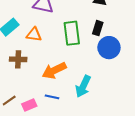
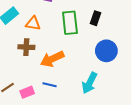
blue circle: (109, 48) -> (106, 51), moved
brown cross: (18, 59) -> (26, 47), moved
cyan arrow: (83, 86) -> (89, 83), moved

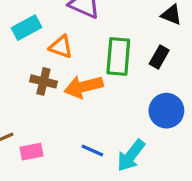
orange arrow: (52, 59) -> (84, 87), moved
blue line: (50, 85) -> (92, 150), moved

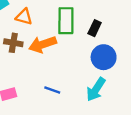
black rectangle: (159, 57) -> (95, 28), moved
cyan arrow: (131, 155) -> (96, 89), moved

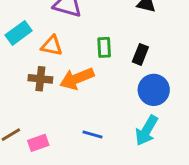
green rectangle: (66, 21) -> (104, 47), size x0.6

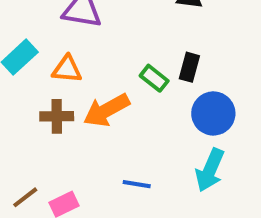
green rectangle: (104, 47) -> (154, 78), moved, turned -42

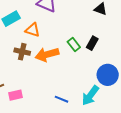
blue circle: (213, 113) -> (108, 75), moved
blue line: (137, 184) -> (61, 99), moved

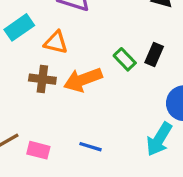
pink rectangle: (16, 95) -> (38, 150), turned 32
blue line: (61, 99) -> (91, 147), moved

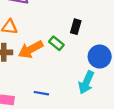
green rectangle: (125, 59) -> (56, 43), moved

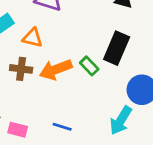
black rectangle: (76, 27) -> (117, 48), size x1.6

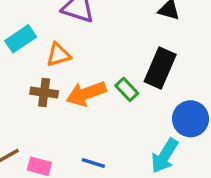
orange triangle: (33, 38) -> (58, 55), turned -30

